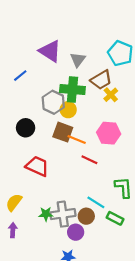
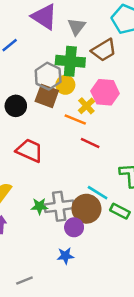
yellow cross: (111, 95) -> (86, 106), moved
brown square: (63, 132) -> (47, 96), moved
pink hexagon: (109, 133) -> (105, 92), moved
brown circle: (86, 216) -> (86, 209), size x1.5

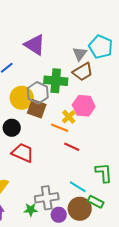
gray triangle: (77, 27) -> (80, 54), moved
yellow circle: (65, 85) -> (22, 98), moved, size x1.5
black circle: (16, 106) -> (12, 128), moved
green star: (39, 206) -> (31, 210), moved
brown circle: (86, 209) -> (80, 209), moved

